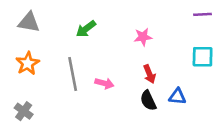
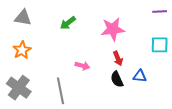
pink star: (143, 37) -> (113, 29), size x1.6
gray line: (73, 74) -> (61, 91), moved
gray cross: (24, 111) -> (19, 88), size x1.6

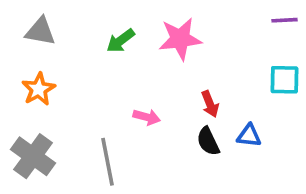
pink star: (113, 29) -> (180, 39), moved

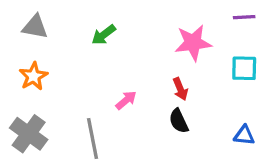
pink star: (180, 39) -> (193, 43), moved
pink arrow: (147, 117) -> (126, 100), turned -55
blue triangle: (249, 136) -> (244, 135), moved

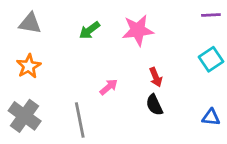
pink star: (193, 43) -> (138, 30), moved
cyan square: (244, 68) -> (211, 59), turned -35

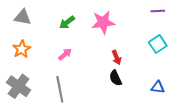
pink arrow: (109, 87) -> (65, 54), moved

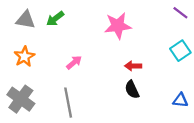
purple line: (158, 11) -> (180, 13), turned 40
green arrow: (67, 22) -> (55, 19), moved
red arrow: (117, 57) -> (133, 66), turned 112

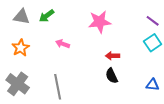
purple line: (180, 13) -> (153, 21), moved
pink arrow: (74, 62) -> (63, 44), moved, turned -120

